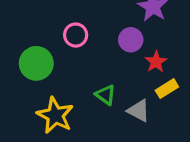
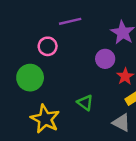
pink circle: (76, 35) -> (48, 46), moved
gray triangle: (139, 111) -> (121, 123), moved

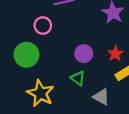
purple circle: (105, 59) -> (84, 54), moved
gray triangle: (121, 123) -> (101, 97), moved

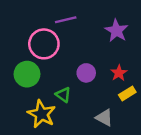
pink circle: (43, 26) -> (44, 44), size x1.6
green triangle: (78, 78) -> (63, 95), moved

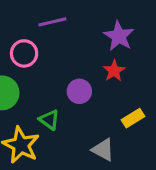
pink circle: (44, 44) -> (24, 53), size x0.7
red star: (119, 73) -> (114, 71), moved

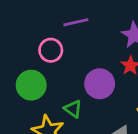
purple circle: (79, 91) -> (100, 84), size x1.4

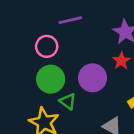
green circle: (31, 85) -> (51, 79), moved

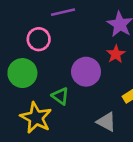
green circle: (51, 79) -> (22, 73), moved

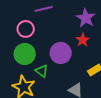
green circle: (22, 73) -> (25, 54), moved

